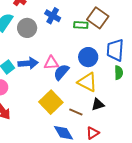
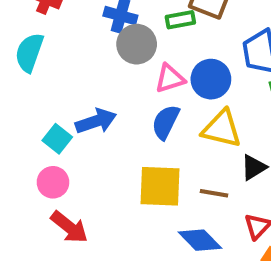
gray circle: (27, 28) -> (137, 44), moved
pink triangle: (51, 63) -> (170, 79), moved
yellow square: (51, 102) -> (160, 186), turned -30

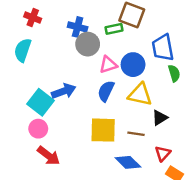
cyan square: (57, 139) -> (40, 102), size x1.5

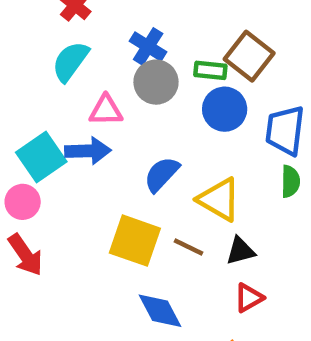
cyan semicircle: (23, 50) -> (70, 61), moved
pink triangle: (108, 65) -> (106, 110), moved
blue circle: (133, 65) -> (225, 109), moved
brown line: (136, 134) -> (189, 247), moved
red triangle: (163, 153) -> (249, 298), moved

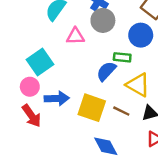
green rectangle: (210, 70) -> (122, 57), moved
blue arrow: (88, 151) -> (57, 98), moved

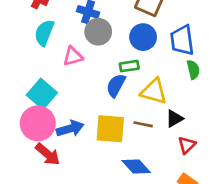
pink circle: (30, 87) -> (38, 123), size x1.6

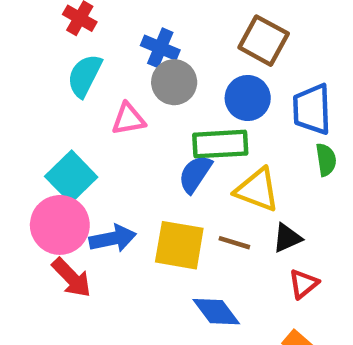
green rectangle: (129, 66) -> (220, 144), size x1.6

